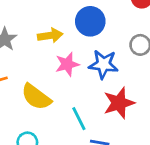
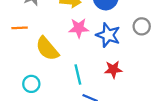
red star: (119, 103) -> (113, 69), size x0.7

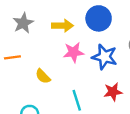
yellow semicircle: (47, 49) -> (43, 76), size x0.6

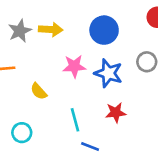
yellow arrow: (62, 26) -> (51, 30), moved

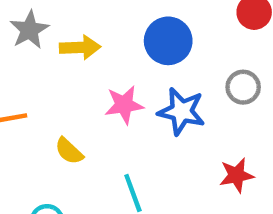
gray star: (20, 31) -> (29, 30), moved
red star: (116, 113) -> (237, 175), moved

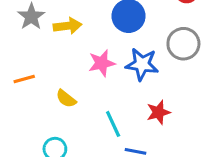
gray circle: (243, 87) -> (183, 44), size x1.4
red star: (237, 175) -> (158, 112), moved

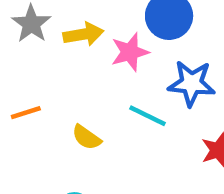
pink star: (102, 63) -> (130, 52), moved
cyan line: (113, 124) -> (147, 116), moved, turned -36

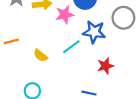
cyan line: (147, 116) -> (71, 47), turned -66

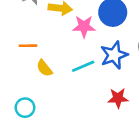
blue star: (94, 32) -> (114, 55), turned 30
orange line: (11, 41) -> (28, 46), moved

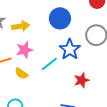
pink star: (84, 27) -> (24, 50), moved

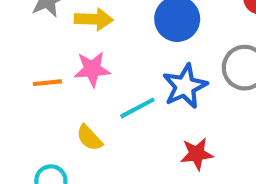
yellow semicircle: (21, 73) -> (89, 138), moved

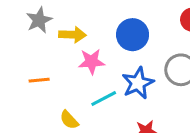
pink star: (92, 69) -> (91, 62), moved

